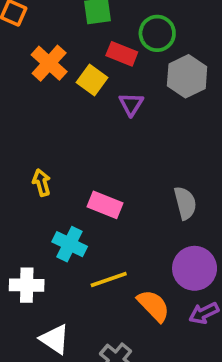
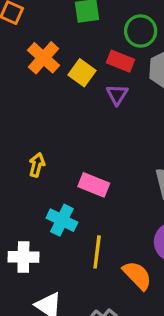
red rectangle: (122, 54) -> (120, 61), moved
yellow arrow: (42, 183) -> (37, 165), turned 30
yellow line: (109, 280) -> (97, 252), turned -64

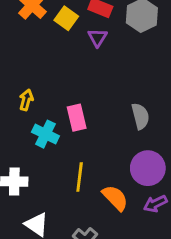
pink rectangle: (94, 185) -> (77, 118), turned 55
cyan cross: (62, 220) -> (45, 134), moved

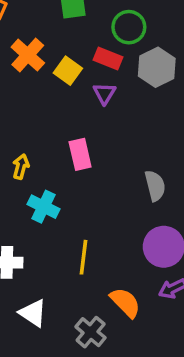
pink rectangle: (77, 118) -> (80, 154), moved
orange semicircle: (115, 198) -> (125, 303), moved

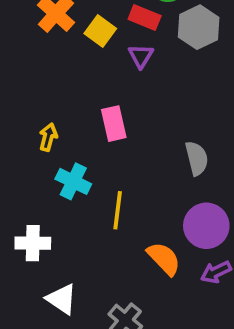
yellow line: (84, 257) -> (118, 210), moved
orange semicircle: (125, 303) -> (164, 259), moved

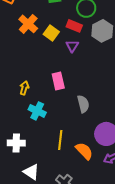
gray semicircle: (197, 158) -> (83, 104), moved
yellow line: (118, 210) -> (60, 140), moved

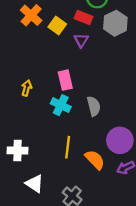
cyan cross: (37, 111) -> (61, 105), moved

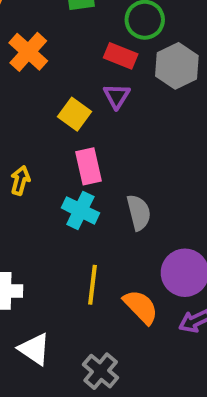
yellow square: (57, 25) -> (74, 114), moved

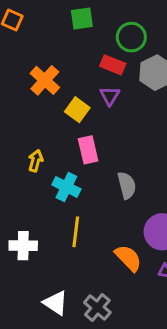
orange cross: (28, 52) -> (45, 80), moved
cyan cross: (80, 210) -> (66, 187), moved
yellow line: (93, 285) -> (76, 232), moved
white triangle: (34, 349) -> (56, 303), moved

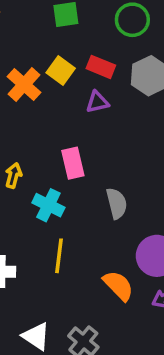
green circle: (131, 37) -> (132, 20), moved
purple triangle: (110, 96) -> (97, 102), turned 45
yellow square: (77, 110) -> (61, 70), moved

